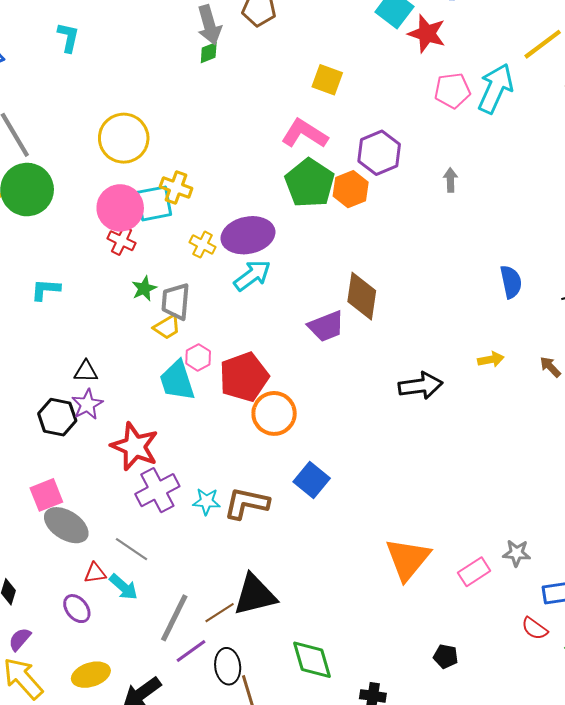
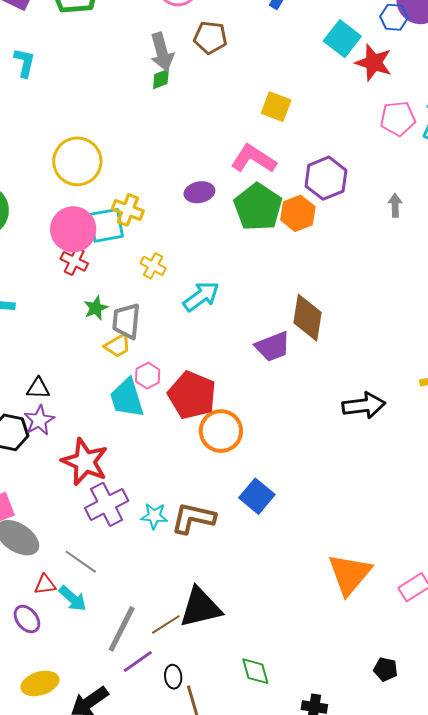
purple ellipse: (248, 235) -> (199, 192), moved, size x0.6
red pentagon: (244, 377) -> (192, 395), turned -30
green diamond: (312, 660) -> (255, 671), size x0.7
black ellipse: (228, 666) -> (173, 677), size x0.7

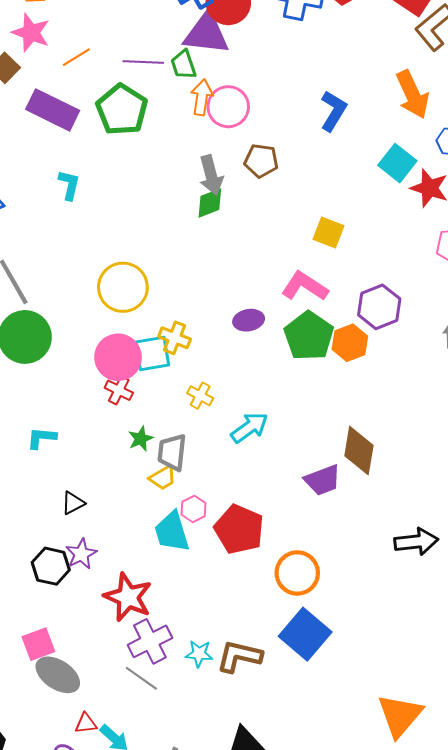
green diamond: (161, 79) -> (210, 203), size x1.4
black triangle: (38, 388) -> (73, 503), moved, turned -30
orange circle: (221, 431) -> (297, 573), moved
blue square: (257, 496) -> (305, 634), size x1.4
gray line: (81, 562) -> (141, 678), moved

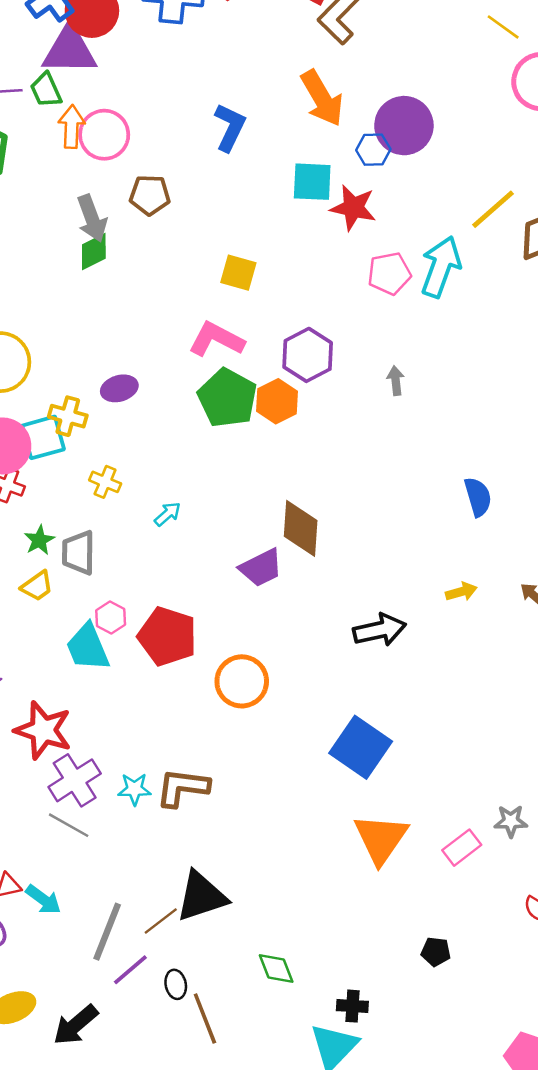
cyan square: (397, 163) -> (312, 182), turned -30
purple ellipse: (249, 320) -> (119, 388), moved
cyan arrow: (249, 428) -> (168, 514), size x0.6
yellow trapezoid: (163, 478) -> (37, 586), moved
blue square: (305, 634) -> (361, 747), moved

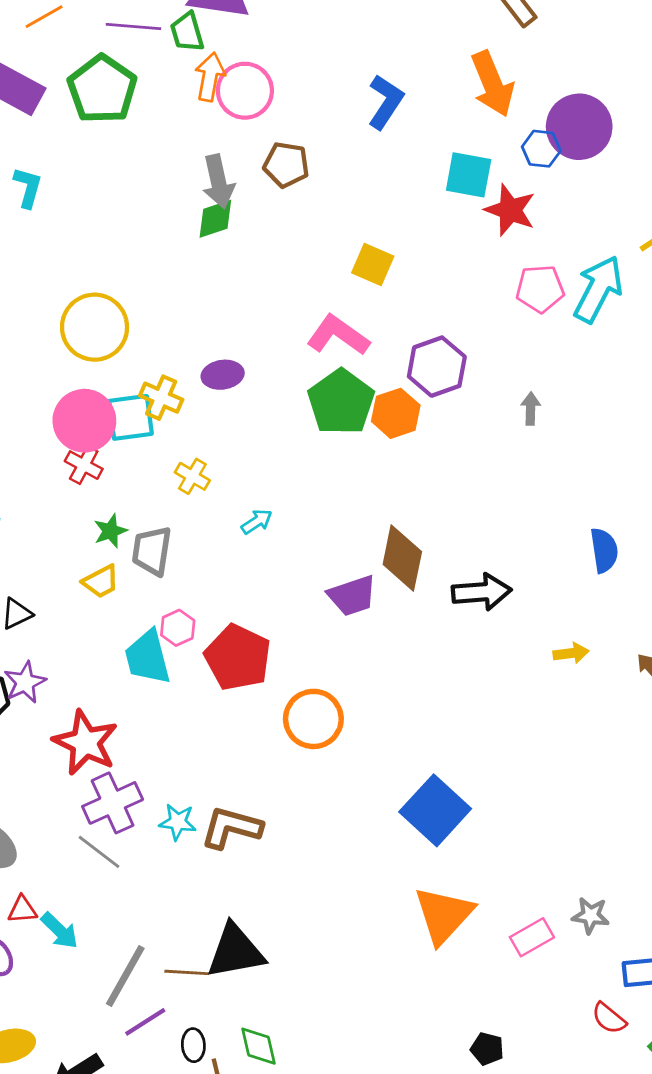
black arrow: (380, 630) -> (481, 592), moved
brown line: (161, 921) -> (187, 972), turned 33
green diamond: (276, 969) -> (258, 1046), moved

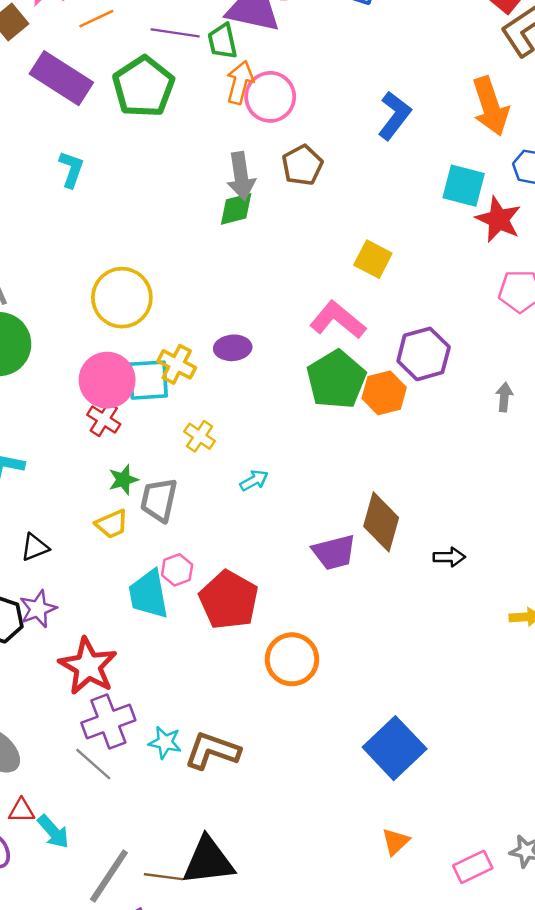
brown pentagon: (286, 165) -> (302, 165), turned 30
black arrow: (481, 592) -> (449, 557), size x0.6
orange triangle: (444, 915) -> (396, 842), size x0.5

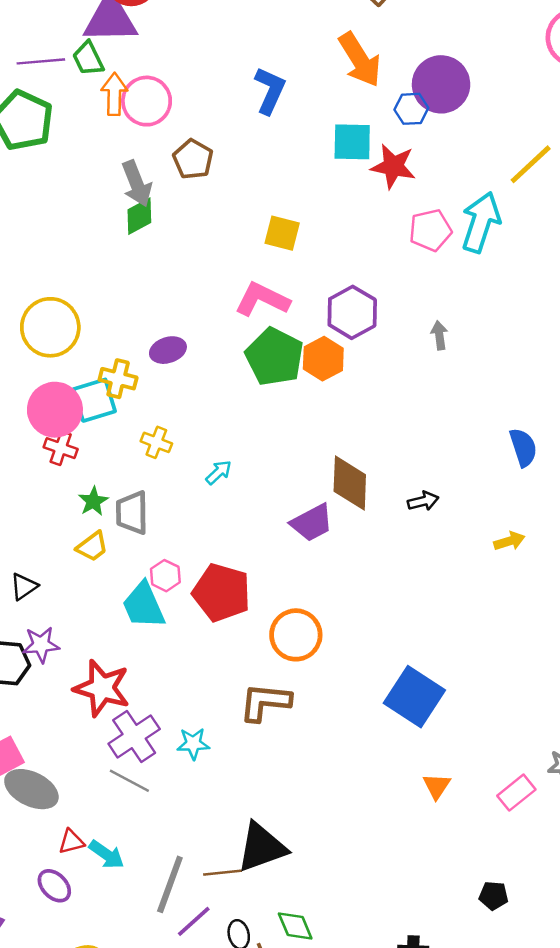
purple star: (38, 609) -> (41, 645), turned 30
brown L-shape: (212, 751) -> (265, 702), moved

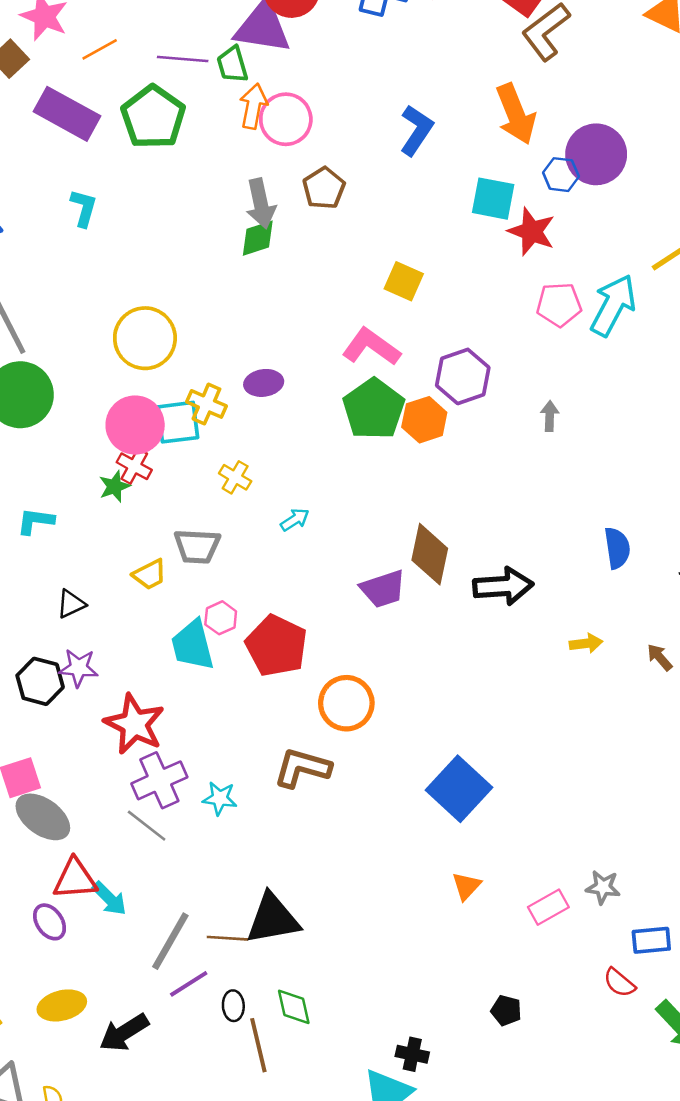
green star: (93, 501) -> (114, 486), moved
black arrow: (423, 501) -> (503, 586), size x1.8
gray trapezoid: (132, 513) -> (197, 546), turned -96
red triangle: (71, 842) -> (75, 879), size x1.6

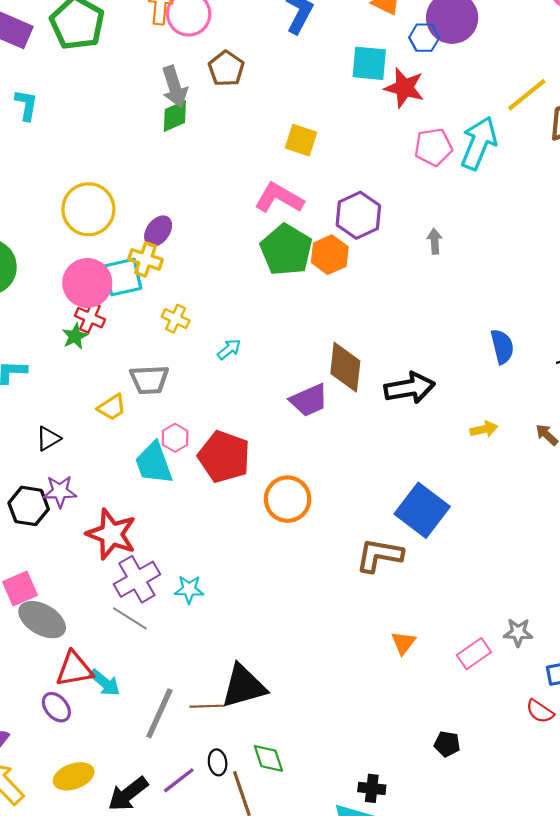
purple ellipse: (264, 383) -> (158, 231), moved, turned -40
brown L-shape: (302, 768) -> (379, 555), moved
blue square: (459, 789) -> (422, 510), moved
purple line: (189, 984) -> (179, 780), moved

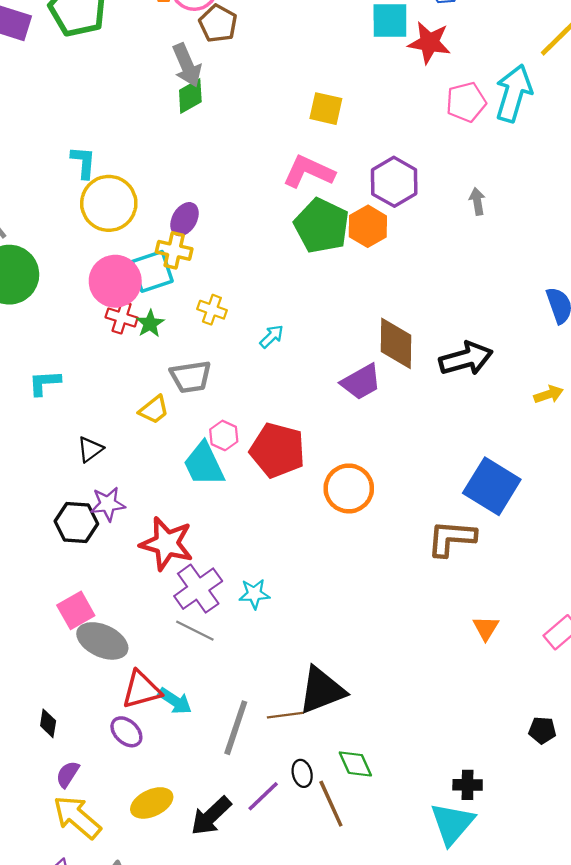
brown pentagon: (226, 69) -> (218, 24), moved
cyan L-shape: (26, 105) -> (83, 162), moved
green star: (75, 336) -> (150, 324), moved

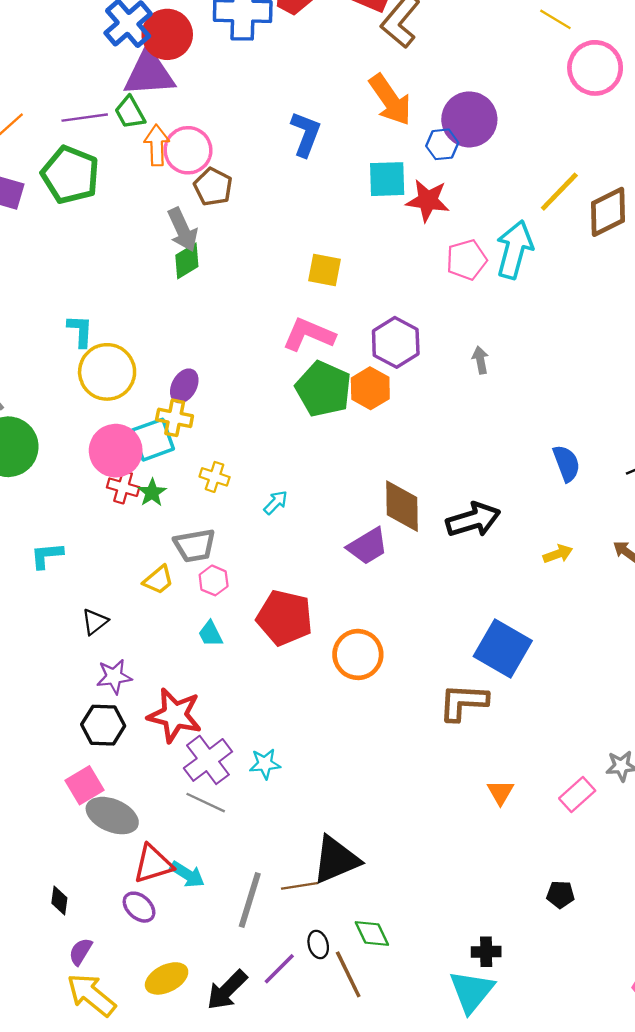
pink hexagon: (224, 435) -> (214, 580), moved
cyan trapezoid: (204, 464) -> (210, 634), size x0.6
black hexagon: (76, 523) -> (103, 725), moved

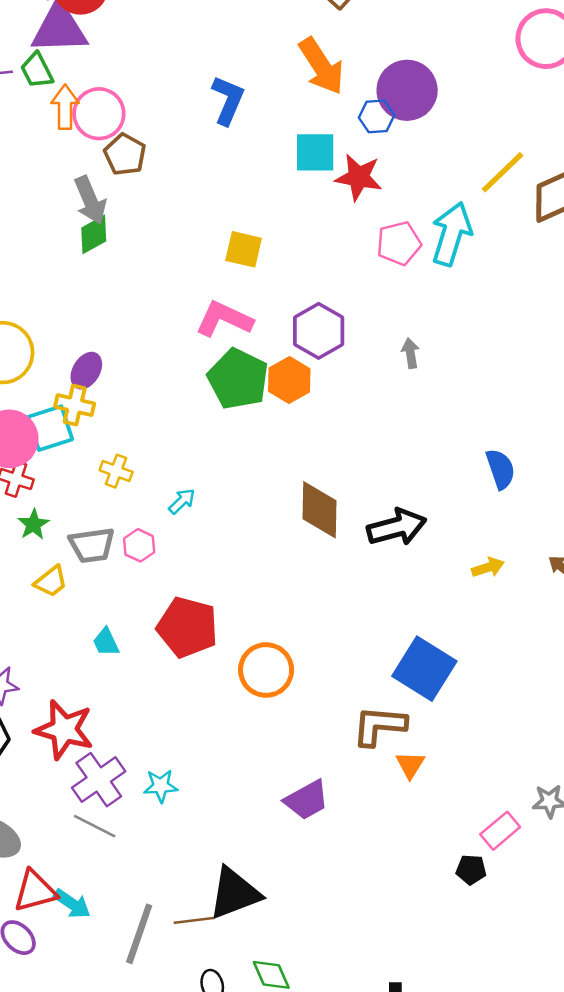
green star: (152, 493) -> (33, 524), moved
purple trapezoid: (368, 546) -> (307, 800), moved
pink hexagon: (214, 580) -> (139, 545), moved
orange triangle: (500, 792) -> (410, 765), moved
black pentagon: (560, 894) -> (471, 870), moved

